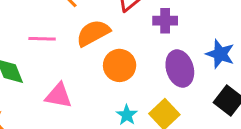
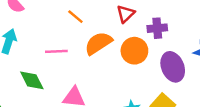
orange circle: (120, 65) -> (134, 51), moved

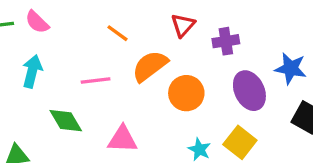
orange circle: (134, 51) -> (186, 93), moved

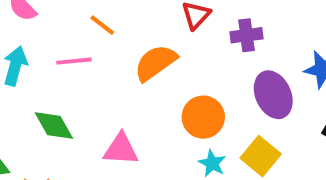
orange line: (117, 33) -> (102, 25), moved
pink line: (96, 80) -> (74, 61), moved
orange circle: (186, 93) -> (203, 117), moved

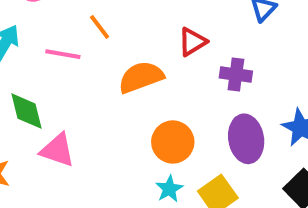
pink triangle: (121, 149) -> (57, 150), moved

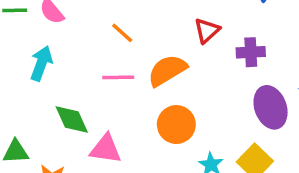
pink line: (63, 54) -> (118, 77), moved
orange circle: (173, 142) -> (176, 125), moved

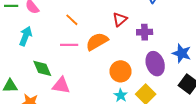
orange circle: (176, 125) -> (120, 71), moved

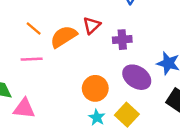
orange semicircle: (97, 42) -> (64, 37), moved
purple ellipse: (155, 64) -> (137, 77), turned -35

